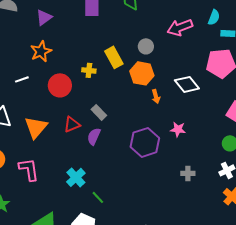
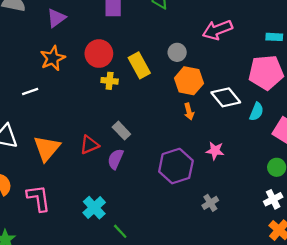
cyan semicircle: (214, 17) -> (257, 112), moved
orange hexagon: (142, 73) -> (189, 81), moved
red circle: (60, 85) -> (99, 54), moved
gray cross: (188, 173) -> (210, 203), moved, turned -32

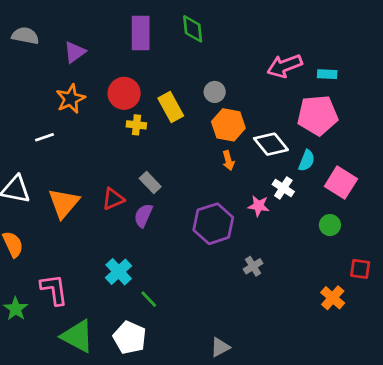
pink arrow: (217, 30) -> (285, 66), moved
pink L-shape: (38, 198) -> (54, 290), moved
white cross: (273, 199) -> (283, 188), moved, turned -30

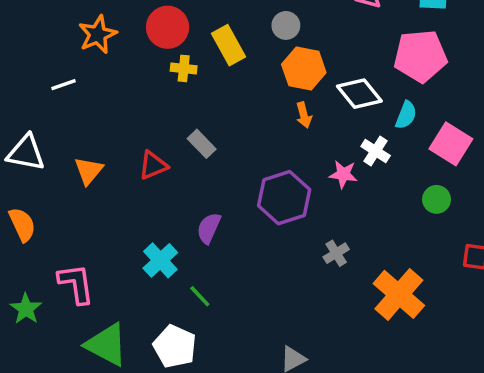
orange triangle: (64, 203) -> (89, 171), size x0.7
purple semicircle: (143, 215) -> (209, 228), moved
orange cross: (333, 298) -> (399, 294), moved, size x1.6

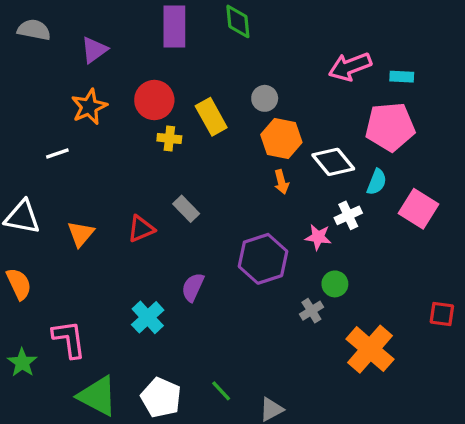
white cross: (376, 151) -> (348, 215), turned 32
green circle: (437, 199) -> (335, 284), moved
green line: (200, 296) -> (221, 391), moved

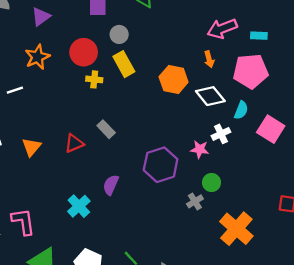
gray circle: (265, 98) -> (119, 34), moved
orange arrow: (281, 182) -> (209, 59), moved

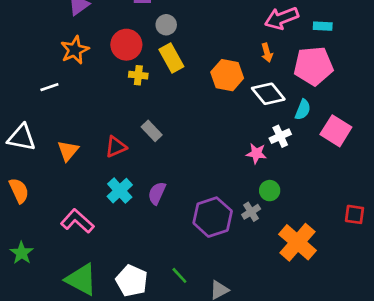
purple hexagon: (161, 165) -> (213, 217), moved
cyan cross: (79, 206) -> (120, 191), moved
pink L-shape: (23, 222) -> (77, 221), moved, turned -40

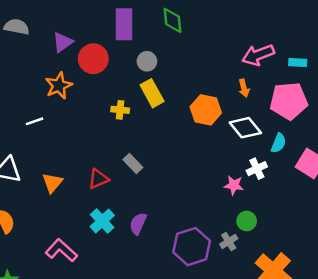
red circle: (126, 45) -> (93, 59), moved

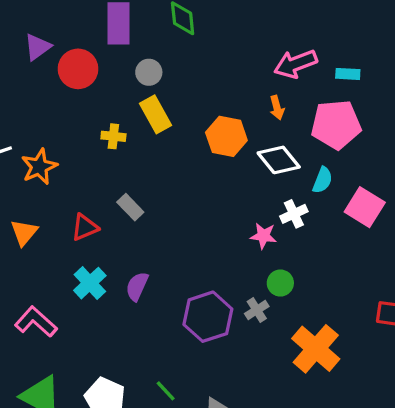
orange star: (59, 86) -> (39, 167), moved

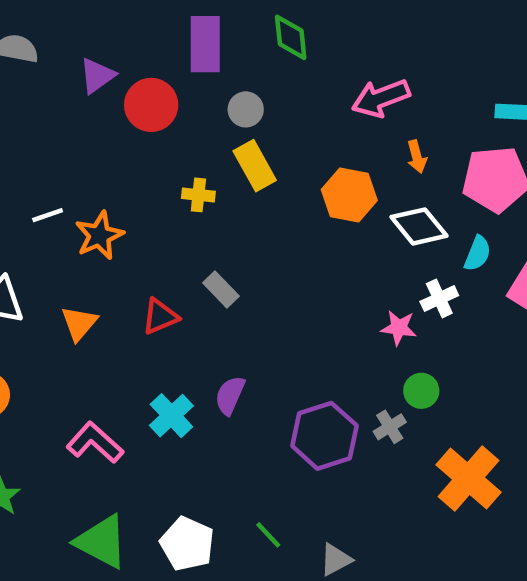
pink arrow: (296, 64) -> (381, 98), moved
cyan cross: (90, 283) -> (171, 416), moved

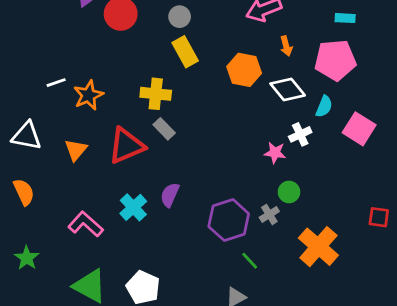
yellow cross: (198, 195) -> (156, 94), moved, size x1.5
red triangle: (160, 316) -> (126, 146), size x1.6
green line: (268, 535) -> (250, 261), moved

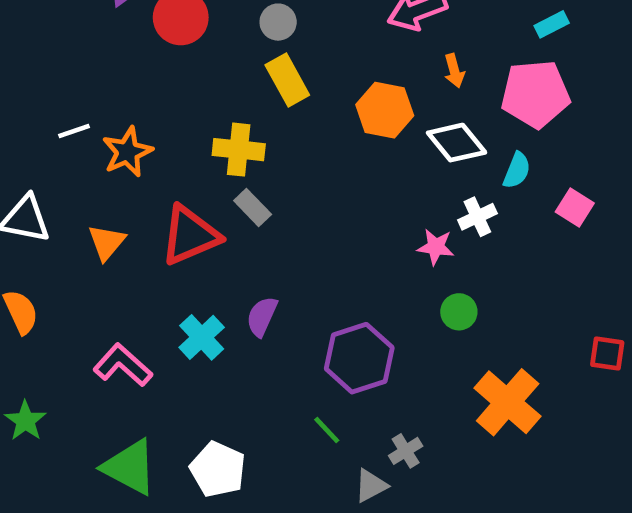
cyan rectangle: (345, 18) -> (552, 24), turned -30
pink square: (359, 129) -> (575, 207), size x0.7
gray cross: (269, 214) -> (406, 451), moved
green line: (250, 261) -> (327, 430), moved

